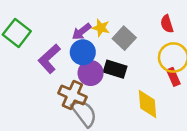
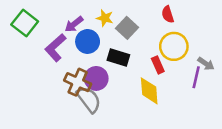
purple arrow: (82, 32) -> (74, 24), moved
purple circle: (91, 73) -> (96, 78), moved
red rectangle: (173, 77) -> (158, 65), moved

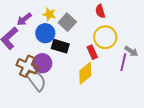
blue circle: (88, 41) -> (45, 33), moved
yellow diamond: (149, 91) -> (85, 73), turned 55

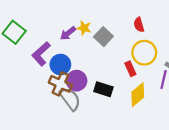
purple arrow: (24, 19) -> (68, 33), moved
blue circle: (45, 33) -> (60, 65), moved
black rectangle: (60, 46) -> (103, 89), moved
yellow diamond: (85, 73) -> (138, 95), moved

